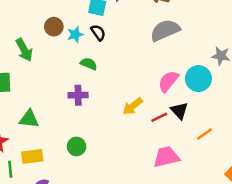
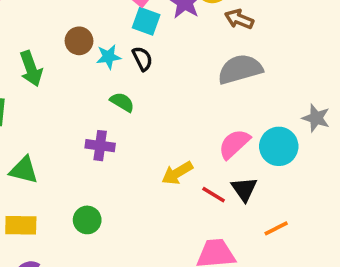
red line: (159, 117) -> (214, 195), turned 49

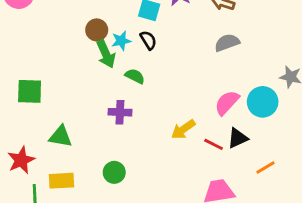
green arrow: (31, 69) -> (106, 54), moved
gray semicircle: (240, 69) -> (227, 43), size x0.7
black triangle: (244, 189) -> (238, 138), turned 45

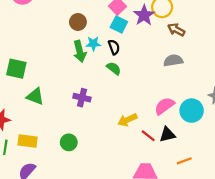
brown circle: (97, 30) -> (78, 22), moved
green semicircle: (135, 76) -> (114, 68), moved
green triangle: (61, 136) -> (35, 96), moved

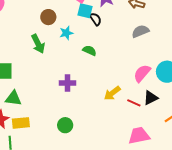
black semicircle: (114, 47) -> (96, 19), moved
green arrow: (80, 51) -> (38, 44), moved
green triangle: (35, 96) -> (13, 98), moved
yellow rectangle: (28, 141) -> (21, 123), moved

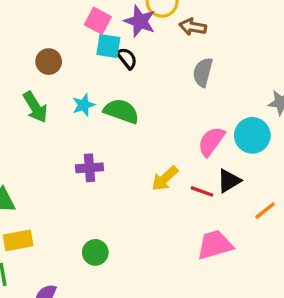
gray semicircle: (140, 31) -> (203, 72), turned -48
cyan star: (66, 33) -> (84, 105), moved
green semicircle: (89, 51) -> (121, 111), size x1.5
green circle: (65, 125) -> (95, 252), moved

